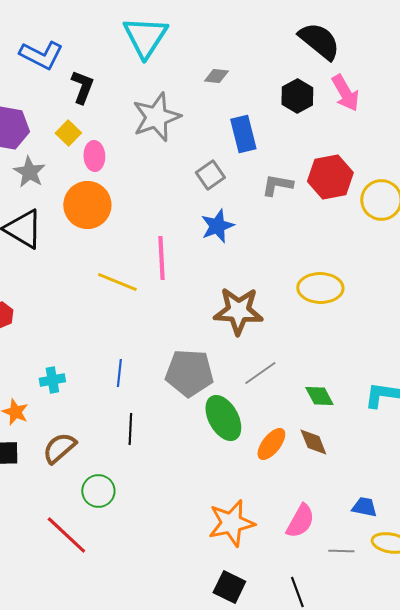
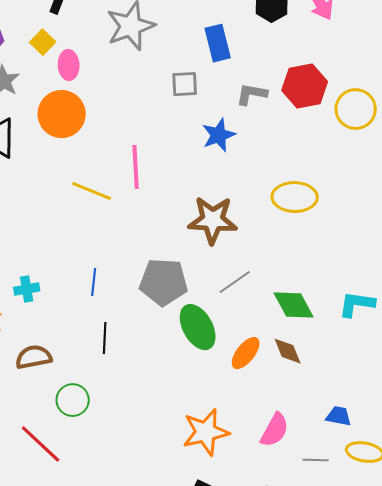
gray square: (210, 175) -> (185, 84), turned 32
blue star: (217, 226) -> (219, 135), moved
green diamond: (319, 396) -> (294, 305), size x1.4
brown semicircle: (59, 448) -> (34, 357), turned 30

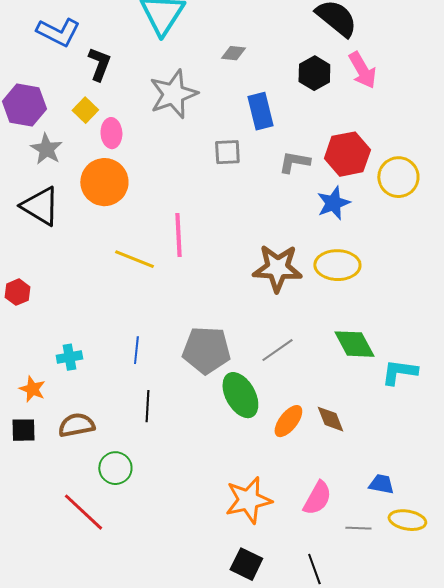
blue star: (219, 135) -> (333, 203), moved
brown star: (213, 220) -> (277, 268), moved
green diamond: (294, 305) -> (354, 344), moved

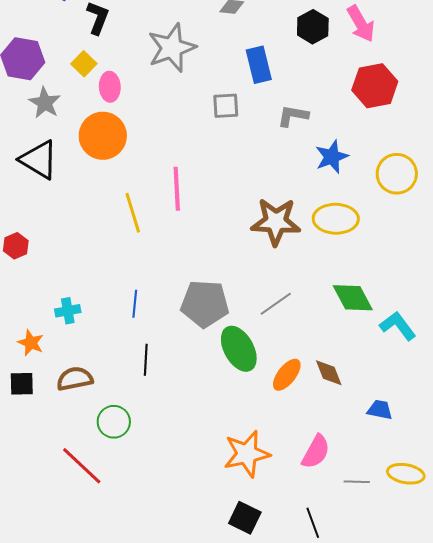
red hexagon: (347, 154) -> (375, 86), moved
yellow circle: (398, 177) -> (397, 174), moved
yellow line: (134, 259) -> (133, 213), turned 51
cyan L-shape: (399, 372) -> (398, 326), turned 45
blue trapezoid: (381, 484) -> (380, 410), moved

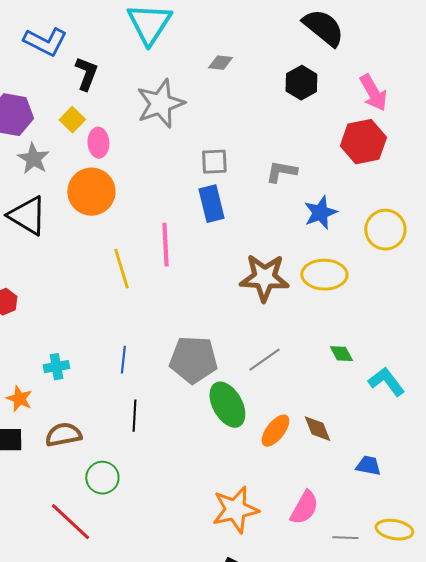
pink arrow: (361, 24) -> (373, 93), moved
blue rectangle: (259, 65) -> (211, 204), moved
green diamond: (353, 298) -> (341, 354), size x0.6

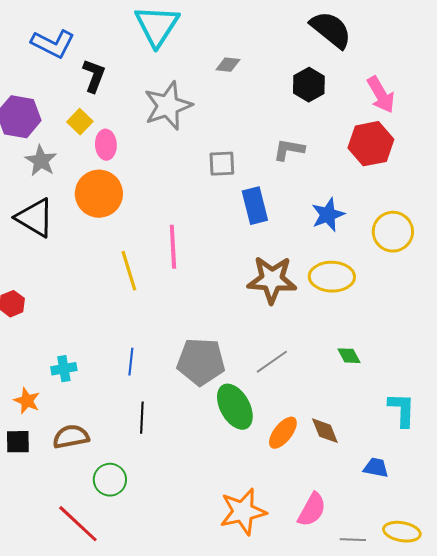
gray L-shape: (281, 172) -> (289, 150), moved
blue rectangle: (211, 204) -> (255, 206), moved
cyan L-shape: (386, 382) -> (402, 410), moved, turned 39

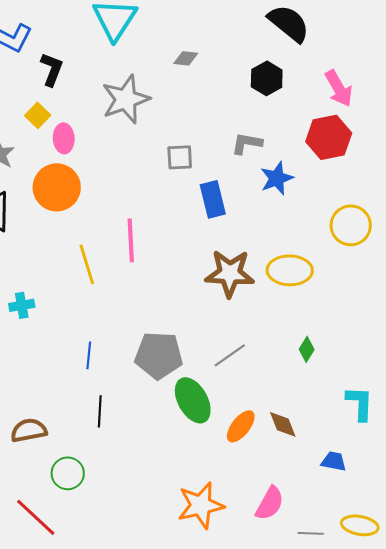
blue star: (328, 215) -> (277, 178), moved
green diamond: (349, 356) -> (307, 349), turned 60
cyan cross: (64, 369) -> (22, 305), moved

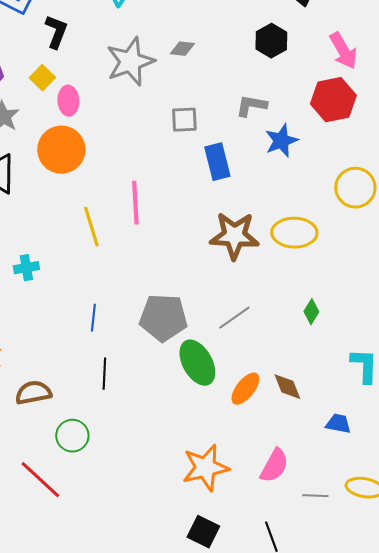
gray diamond: (186, 58) -> (182, 49), moved

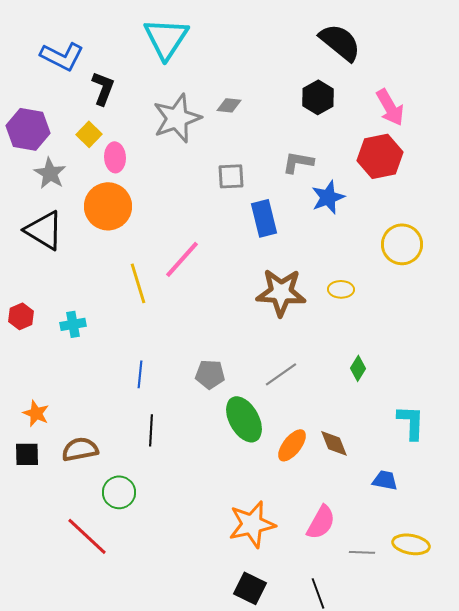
pink line: (135, 203) -> (182, 259), turned 45
yellow ellipse: (294, 233) -> (341, 289), size x0.6
gray pentagon: (163, 318) -> (210, 374), size x0.6

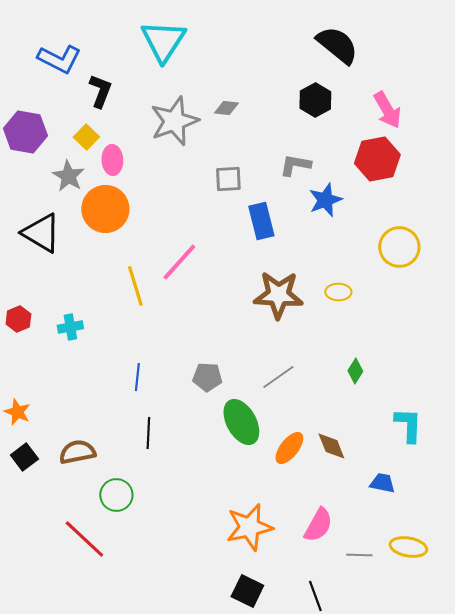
gray star: (50, 173) -> (68, 176), moved
orange star: (36, 413) -> (17, 412), moved
black square: (27, 454) -> (24, 457), turned -36

